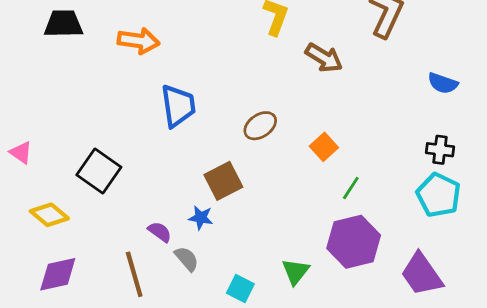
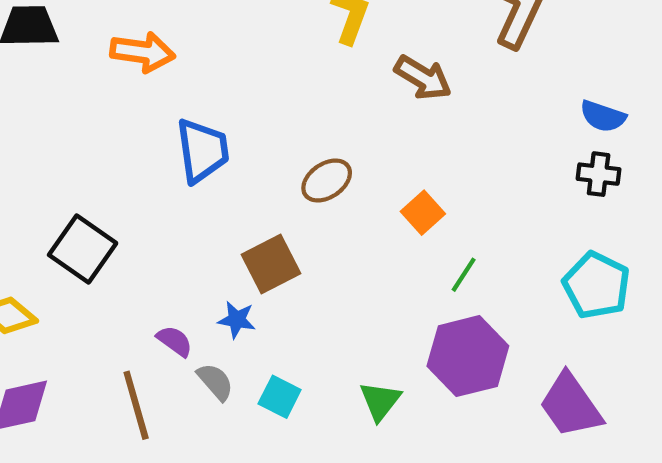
black cross: (440, 150) -> (599, 174), moved
cyan square: (240, 288) -> (280, 397), moved

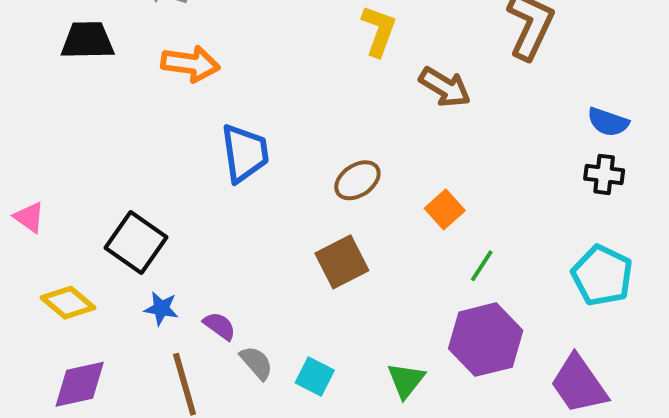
brown square: (271, 264) -> (342, 262), moved
blue star: (237, 320) -> (161, 308), moved

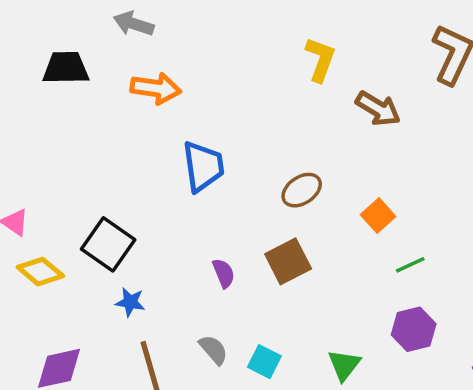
green line: (482, 266) -> (410, 265), turned 32
yellow diamond: (68, 303) -> (40, 272), moved
purple semicircle: (220, 326) -> (224, 273), moved, turned 32
purple hexagon: (486, 340) -> (414, 329), size x0.7

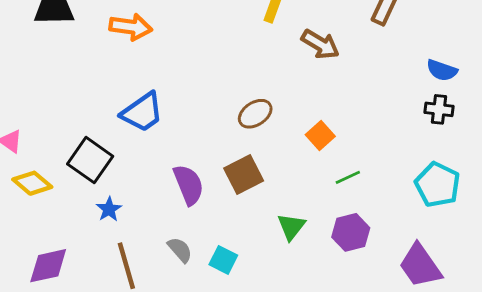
blue trapezoid: (203, 166) -> (142, 112), moved, turned 63
purple semicircle: (224, 273) -> (189, 185), size x1.6
blue star: (130, 302) -> (109, 209), turned 30
green triangle: (344, 365) -> (291, 227), moved

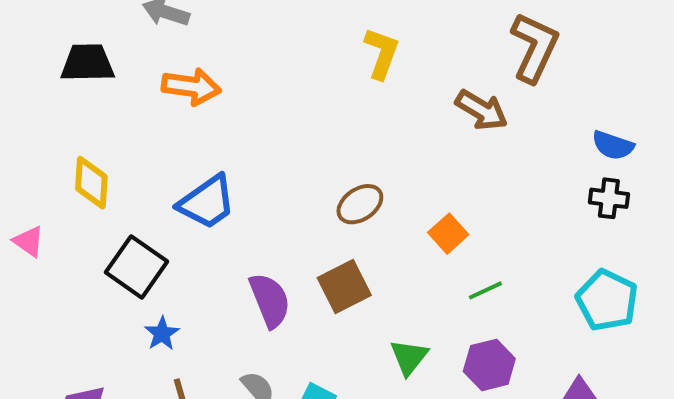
brown arrow: (320, 44) -> (481, 110), moved
yellow diamond: (32, 183) -> (91, 183), moved, turned 54

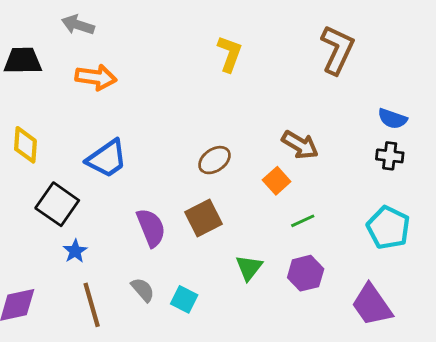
brown arrow: (481, 110) -> (300, 145), moved

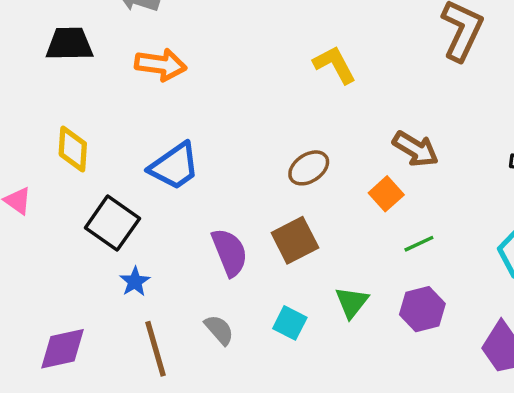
yellow L-shape: (230, 54) -> (335, 65), moved, turned -48
cyan square: (184, 299) -> (290, 323), moved

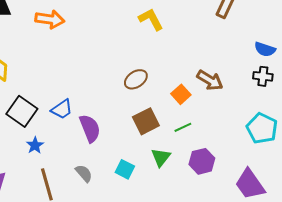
brown arrow: (416, 149) -> (210, 80), moved
blue trapezoid: (174, 166) -> (62, 109), moved, size x0.7
brown square: (295, 240) -> (146, 121), moved
green line: (419, 244) -> (183, 127), moved

